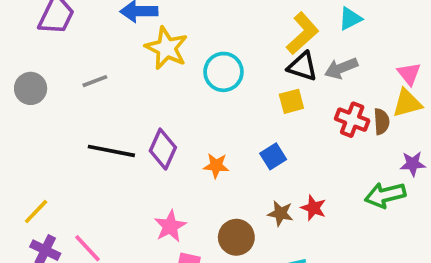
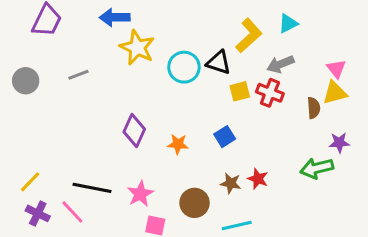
black triangle: (302, 66) -> (219, 63), moved
red cross: (352, 120) -> (270, 93), moved
black line: (111, 151) -> (92, 188), moved

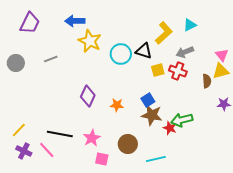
green arrow: (317, 168) -> (182, 120), moved
brown star: (231, 183) -> (152, 115), moved, size x1.5

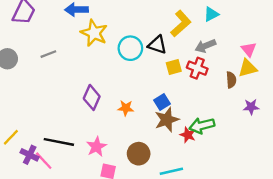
brown star: (152, 115) -> (167, 120), turned -30
purple cross: (24, 151) -> (30, 155), moved

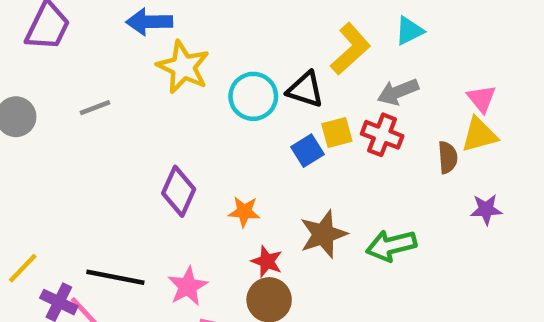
blue square: (162, 102) -> (308, 151), moved
red star: (188, 135) -> (267, 261), moved

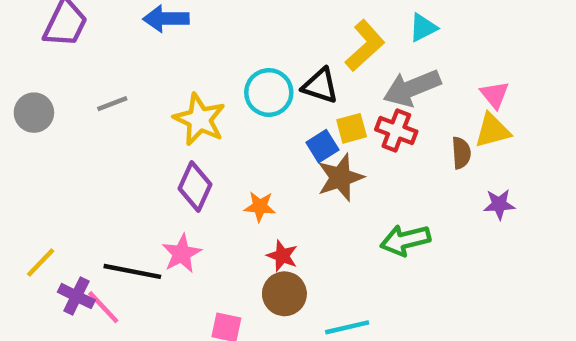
yellow star: (183, 67) -> (199, 119), moved
gray arrow: (398, 92) -> (412, 88), size x1.4
brown star: (323, 234) -> (340, 177), moved
pink star: (188, 286) -> (182, 254), moved

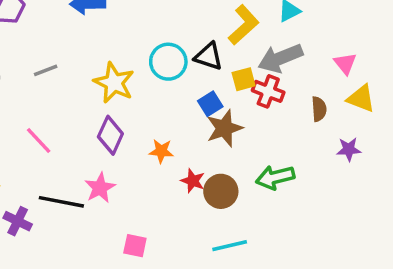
yellow square: (352, 128) -> (244, 79), moved
yellow triangle: (492, 131) -> (361, 98), moved, turned 36
red star: (282, 256) -> (193, 181), moved
brown circle: (284, 294) -> (221, 191), moved
pink line: (103, 307) -> (39, 141), moved

